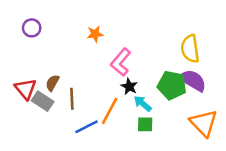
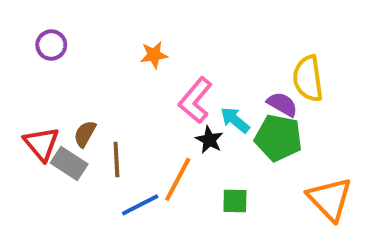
purple semicircle: (193, 80) -> (282, 104), moved, size x0.7
cyan arrow: (143, 104) -> (235, 120), moved

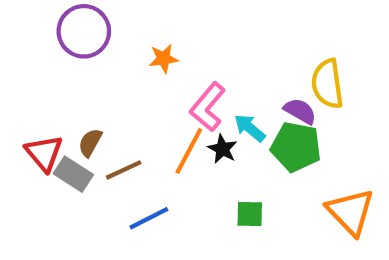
purple circle: (51, 45) -> (84, 31), moved, size x1.6
brown line: (116, 160) -> (124, 170), turned 68
orange line: (178, 179) -> (189, 151), moved

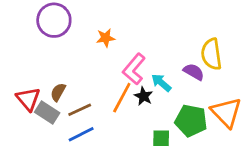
green pentagon: (296, 147) -> (191, 121), moved
orange triangle: (351, 212) -> (226, 113), moved
blue line: (149, 218) -> (81, 134), moved

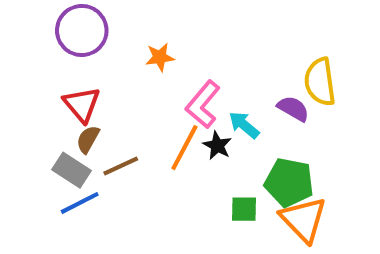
red triangle: (28, 99) -> (82, 104), moved
orange triangle: (226, 113) -> (304, 219), moved
blue line: (81, 134) -> (80, 203), moved

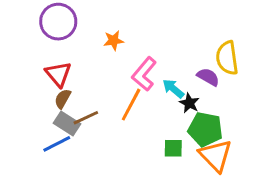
black star: (217, 145) -> (189, 103), moved
gray rectangle: (72, 170) -> (67, 123), moved

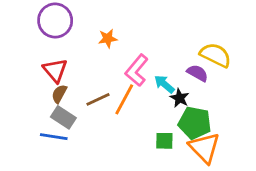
yellow semicircle: (227, 58) -> (216, 55), turned 124
brown line: (86, 118) -> (98, 99), moved
blue line: (57, 144) -> (54, 137), turned 36

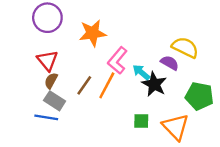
orange star: (108, 38) -> (93, 33), size x1.6
black star: (180, 98) -> (154, 84), size x1.5
brown line: (98, 99) -> (84, 85), turned -30
green pentagon: (195, 123) -> (199, 96), moved

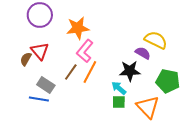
pink L-shape: (117, 60) -> (85, 51), moved
cyan arrow: (141, 72) -> (119, 88), moved
brown semicircle: (51, 81) -> (26, 59), moved
black star: (154, 84) -> (130, 71), turned -30

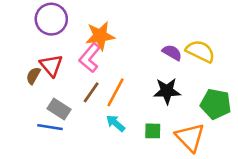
pink L-shape: (85, 51) -> (90, 58), moved
purple semicircle: (143, 53) -> (172, 53), moved
cyan arrow: (119, 88) -> (116, 123), moved

